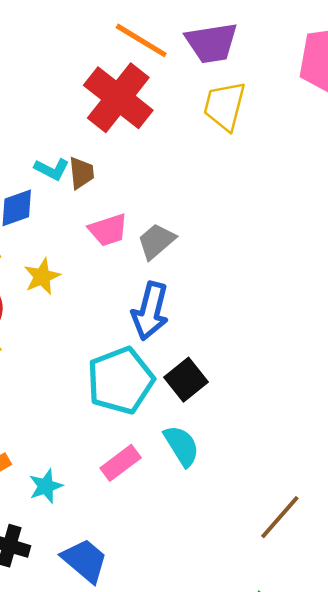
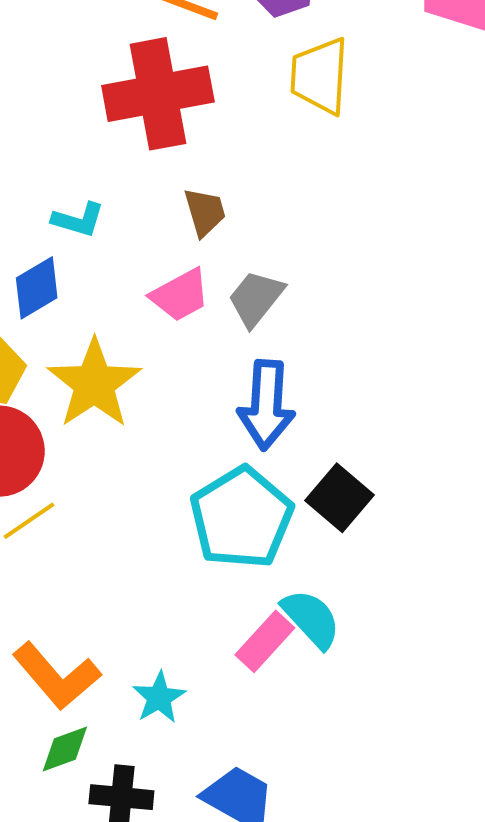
red cross: (118, 98) -> (158, 94), turned -38
brown trapezoid: (81, 173) -> (205, 212), moved
yellow star: (42, 276) -> (94, 384), size x1.6
cyan semicircle: (182, 446) -> (311, 619), moved

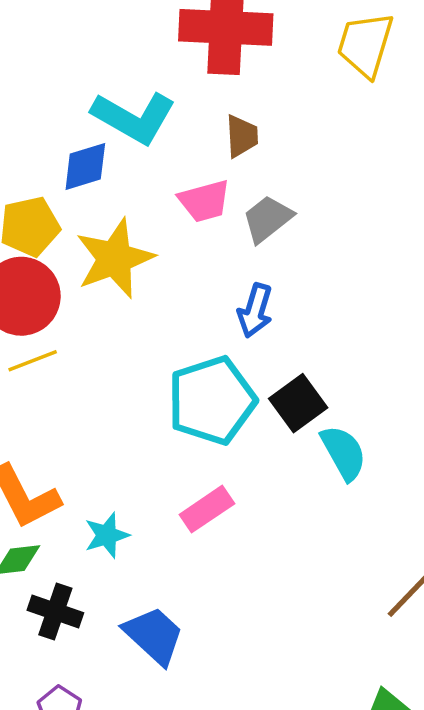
cyan L-shape: (78, 220) -> (134, 118), size x1.8
blue arrow: (266, 405) -> (255, 311), size x0.7
cyan semicircle: (311, 619) -> (344, 453), moved

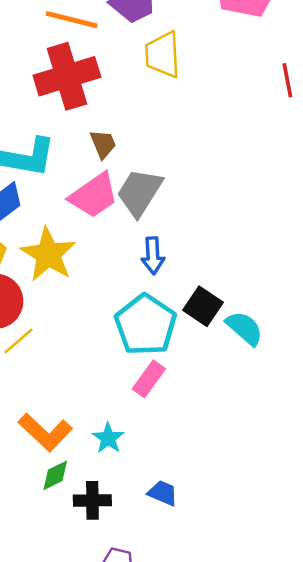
pink trapezoid: (204, 201) -> (94, 195), size x1.4
gray trapezoid: (267, 219) -> (139, 192), size x1.4
pink rectangle: (207, 509) -> (149, 379), moved
blue trapezoid: (154, 635) -> (163, 493), size x0.7

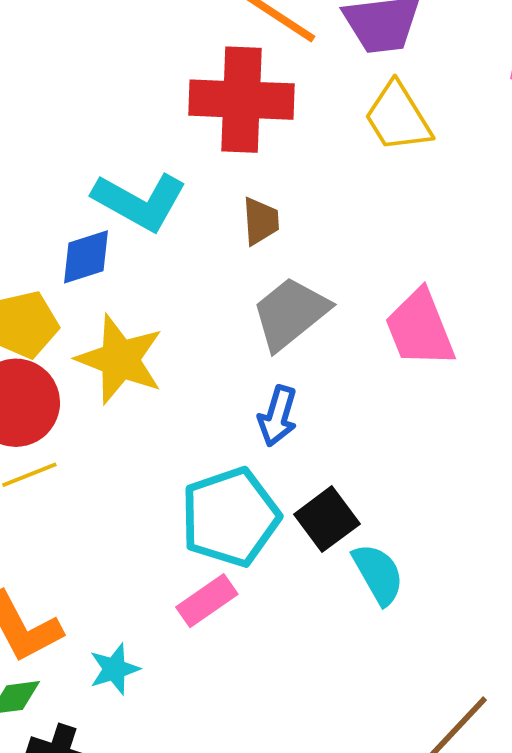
yellow trapezoid: (163, 55) -> (398, 117), turned -48
pink trapezoid: (94, 195) -> (420, 328), moved, turned 84
yellow star: (48, 254) -> (120, 359), turned -30

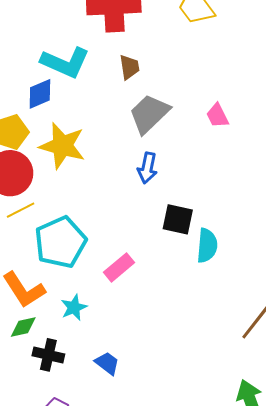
pink trapezoid: (420, 328) -> (217, 116), size x0.6
cyan pentagon: (230, 517) -> (60, 242), moved
black square: (327, 519) -> (178, 219), turned -36
cyan semicircle: (378, 574) -> (207, 246), turned 40

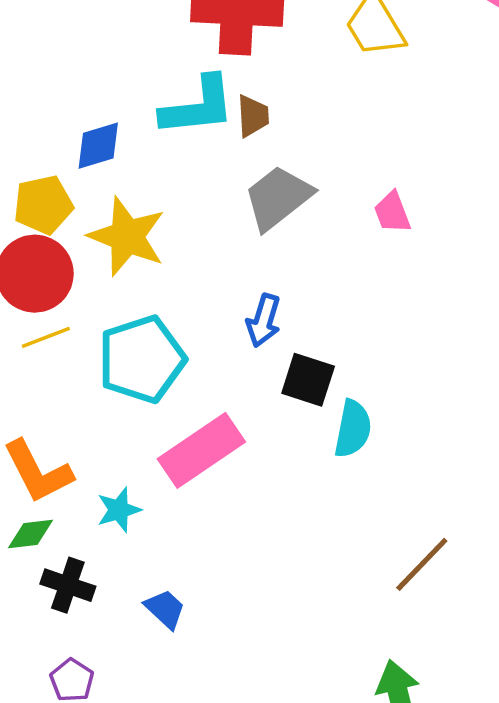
cyan L-shape: (65, 62) -> (198, 106), moved, turned -36
blue arrow: (147, 168) -> (264, 320), moved
cyan pentagon: (60, 242) -> (142, 359), moved
pink rectangle: (119, 267) -> (201, 450), size x1.6

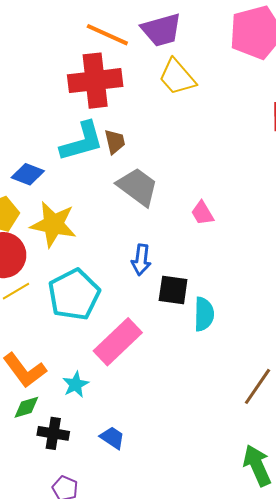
blue diamond: (98, 146) -> (28, 174), turned 48
gray trapezoid: (278, 198) -> (138, 187), turned 84
pink trapezoid: (392, 212) -> (202, 213), moved

